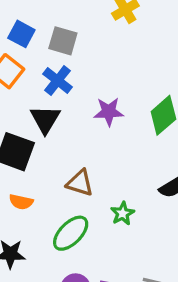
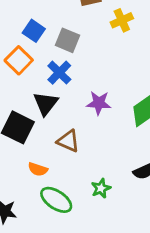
brown triangle: (80, 183) -> (68, 141), moved
orange semicircle: (21, 202) -> (38, 169), moved
green ellipse: (71, 233) -> (56, 200), turned 72

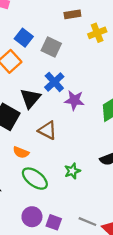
blue cross: (59, 73) -> (54, 82), moved

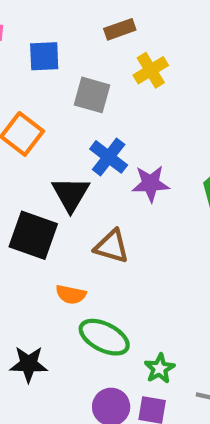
yellow cross: (97, 33) -> (151, 70), moved
blue square: (24, 38) -> (44, 56), moved, turned -30
green star: (72, 171) -> (160, 368), moved

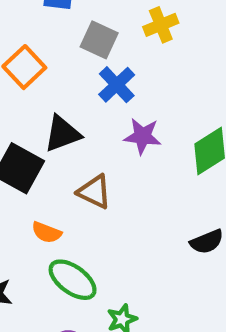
blue cross: (109, 157) -> (117, 85), moved
black triangle: (71, 194) -> (62, 134), turned 30

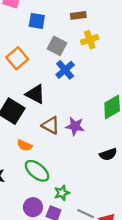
black triangle: (62, 134) -> (35, 94), turned 45
purple star: (143, 136) -> (75, 126), moved

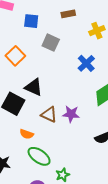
yellow cross: (90, 40) -> (97, 31), moved
blue cross: (65, 70) -> (86, 63), moved

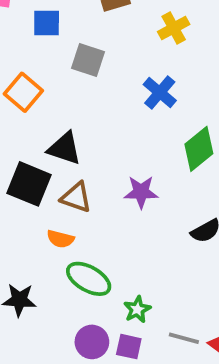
brown triangle: (49, 115) -> (76, 197), moved

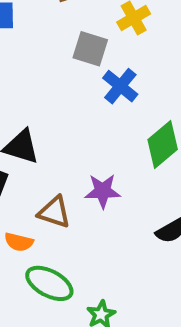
gray square: (88, 60) -> (90, 49), moved
brown triangle: (76, 197) -> (54, 212), moved

